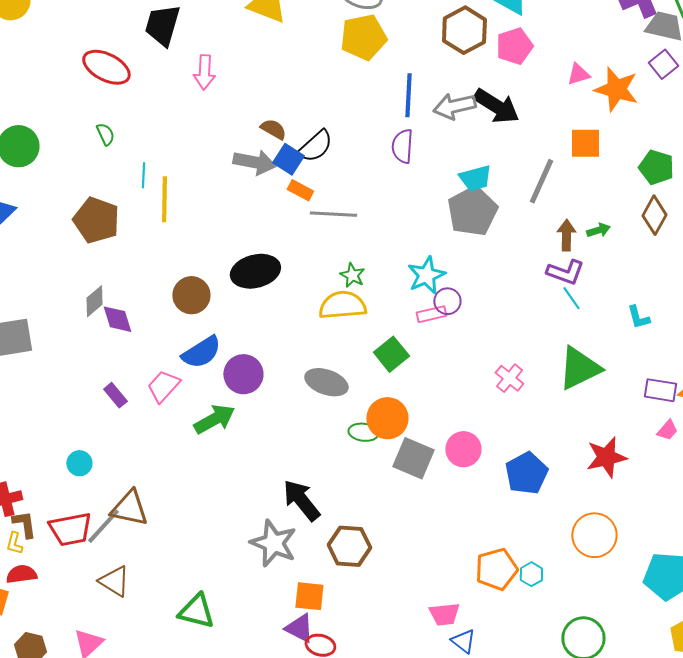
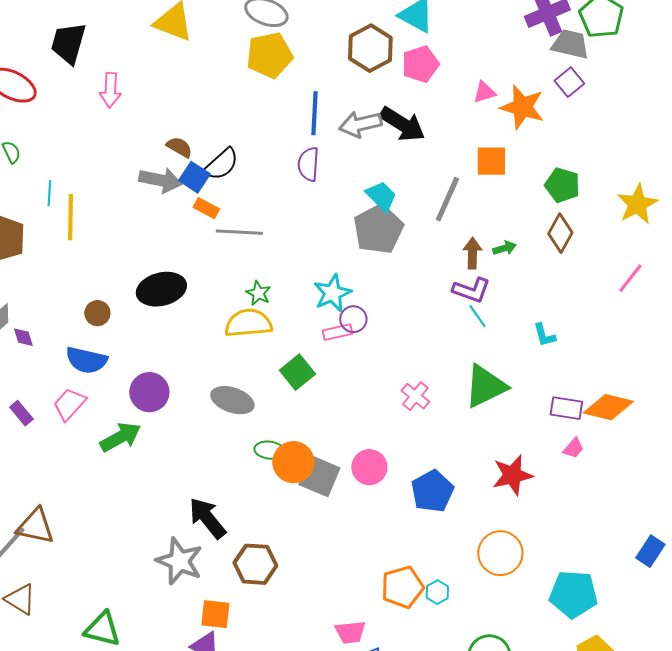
cyan trapezoid: (475, 178) -> (381, 196), turned -120
brown circle: (191, 295) -> (97, 313), size x0.7
purple diamond: (117, 319) -> (23, 337), size x0.7
blue semicircle: (201, 352) -> (86, 360), moved, turned 45
orange circle: (387, 418) -> (293, 462), moved

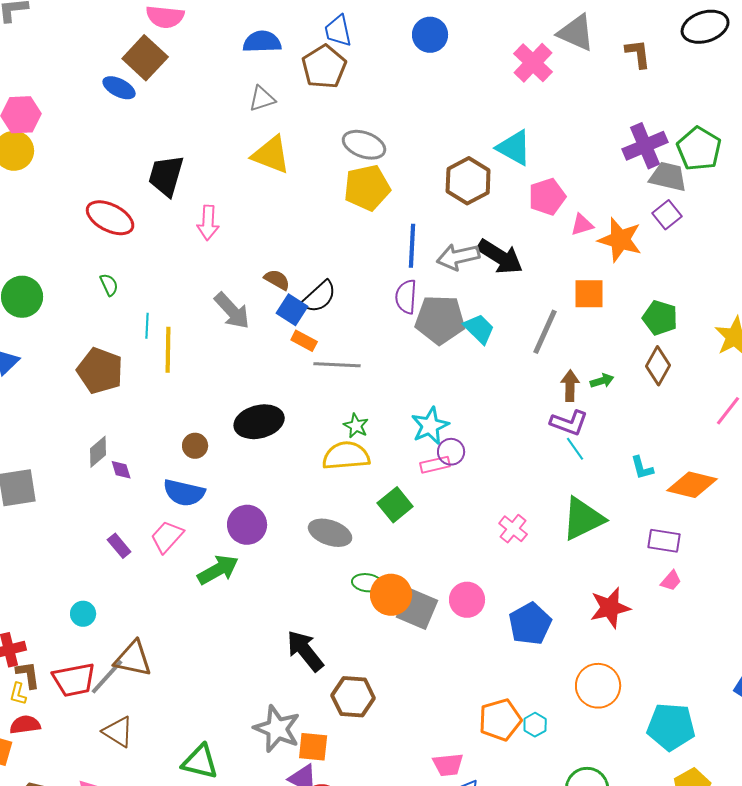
pink pentagon: (420, 64) -> (547, 197), moved
gray arrow: (160, 180) -> (232, 311), moved, turned 36
gray pentagon: (378, 229) -> (440, 320), moved, turned 30
orange diamond: (608, 407) -> (692, 485), moved
gray star: (179, 561) -> (277, 729), moved

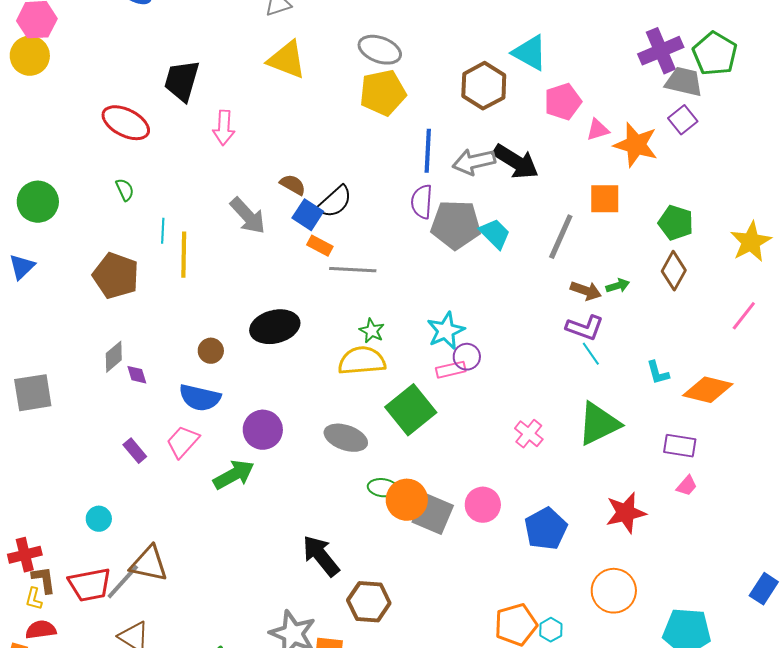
brown arrow: (570, 386) -> (586, 291), turned 108
green square: (395, 505) -> (411, 410), size x1.4

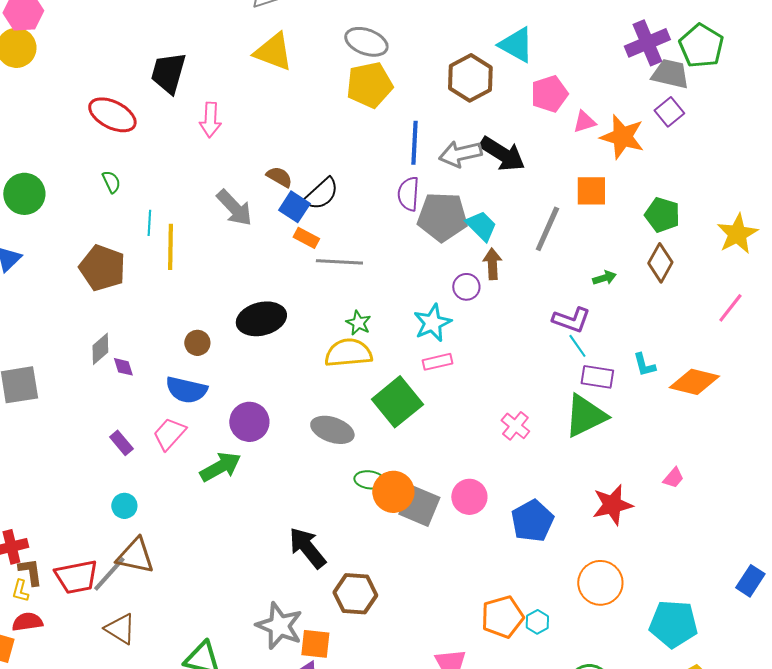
brown arrow: (586, 291) -> (492, 264), moved, turned -112
purple circle: (467, 357) -> (466, 287), moved
purple rectangle: (680, 446) -> (597, 377), moved
cyan circle: (99, 519) -> (124, 506), moved

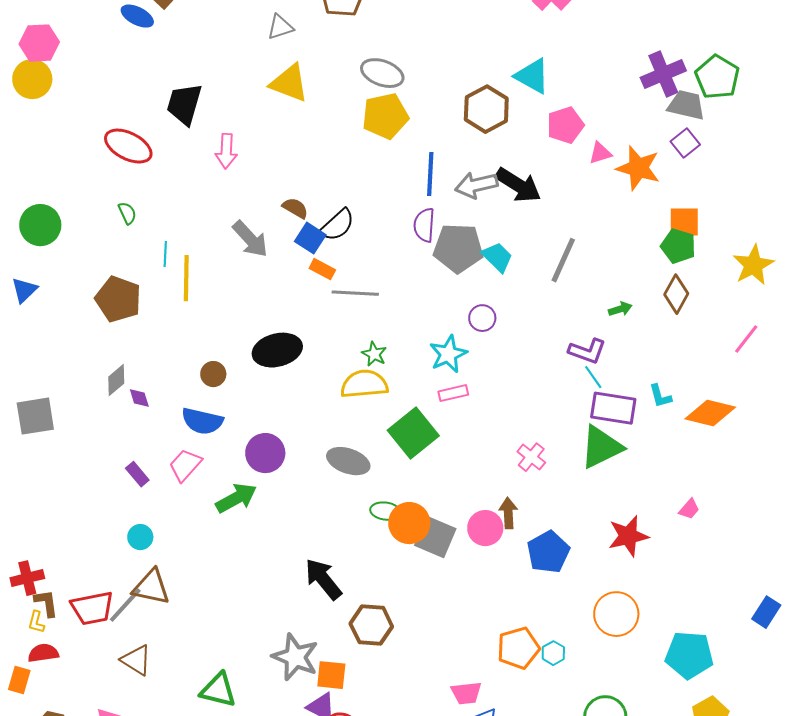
orange square: (591, 191) -> (684, 222), moved
brown arrow: (492, 264) -> (508, 513), moved
purple rectangle: (597, 377) -> (613, 408), size x1.4

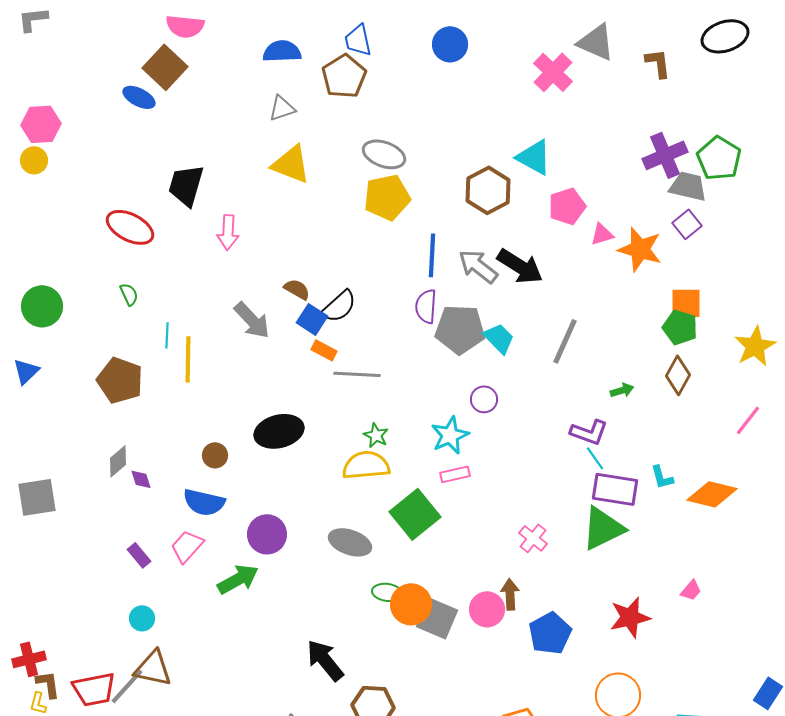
yellow circle: (32, 79) -> (34, 160), size x0.7
gray arrow: (476, 185) -> (478, 266), turned 51

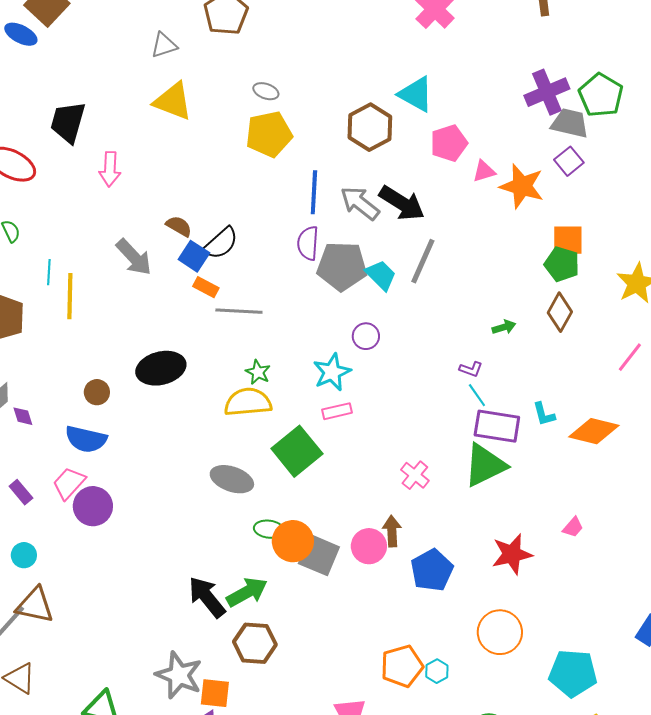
gray ellipse: (384, 154) -> (266, 91), size x0.6
gray line: (565, 341) -> (423, 261), moved
purple L-shape: (589, 432) -> (471, 369), size x0.6
purple circle: (267, 534) -> (93, 506), moved
green arrow: (238, 579) -> (247, 592), moved

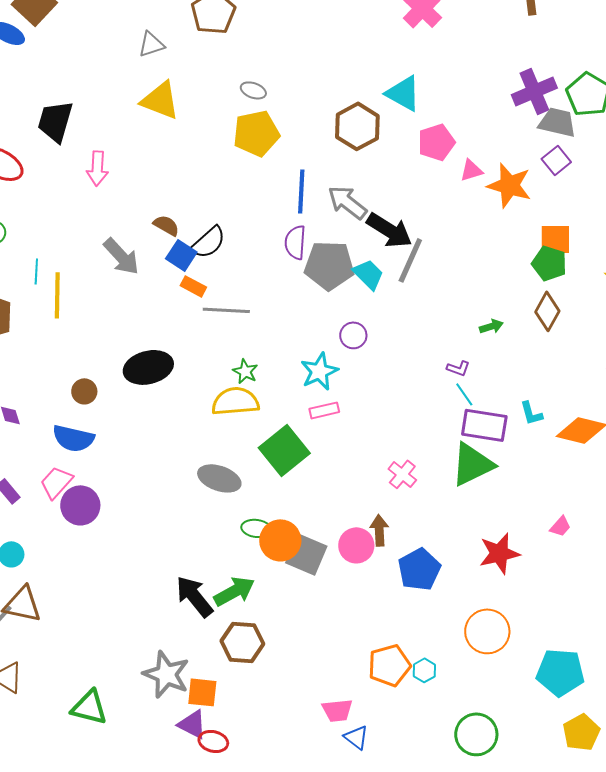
black arrow: (402, 203) -> (389, 230), moved

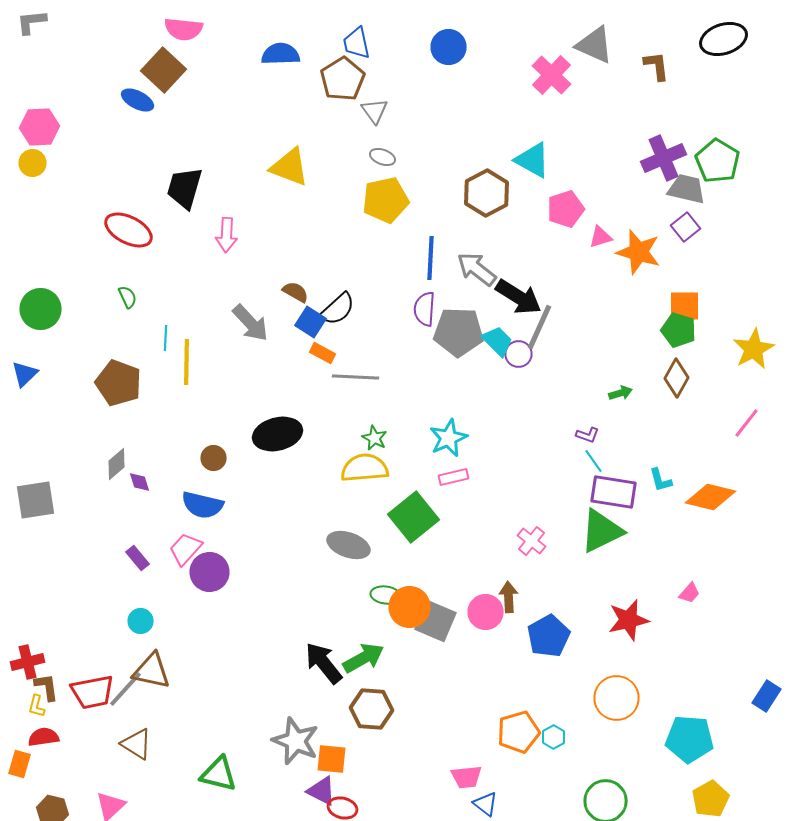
gray triangle: (151, 44) -> (374, 111), moved, turned -48
purple circle: (353, 335) -> (518, 354), moved

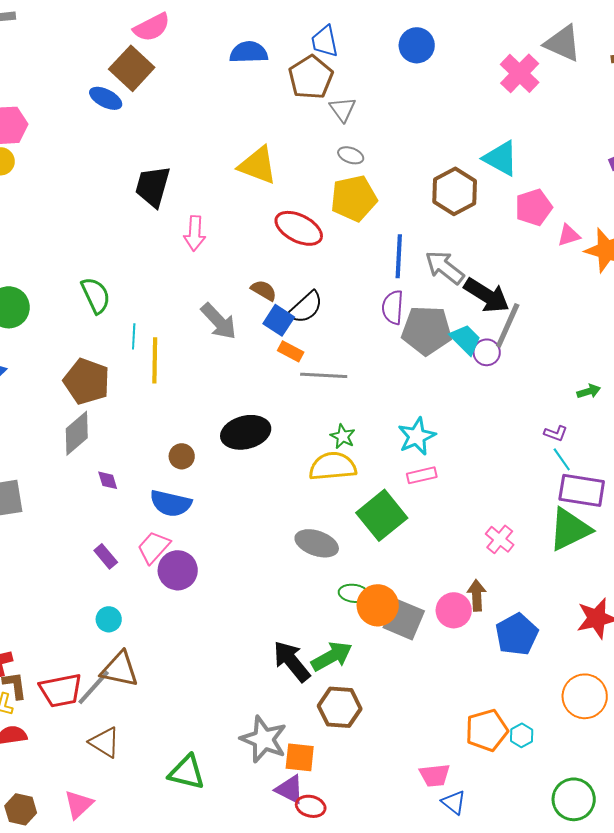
pink semicircle: (184, 29) -> (152, 27), turned -33
red ellipse: (128, 230) -> (299, 228), moved
green semicircle: (128, 297) -> (96, 295), size x1.6
gray diamond: (116, 464) -> (77, 433), moved, size x1.4

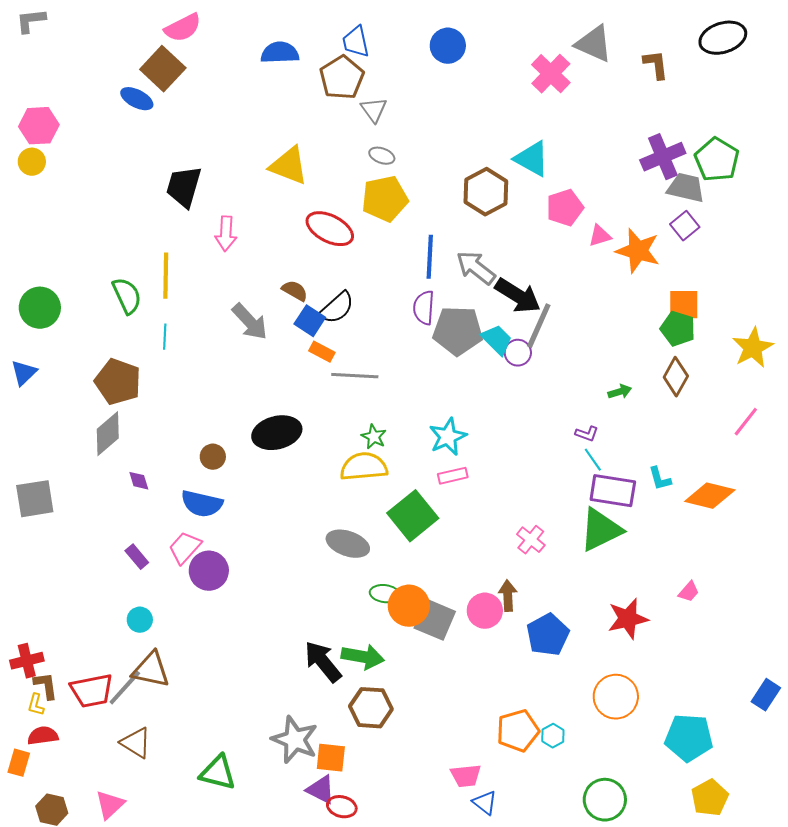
yellow line: (155, 360) -> (166, 276), moved
green arrow: (332, 656) -> (363, 657), turned 39

